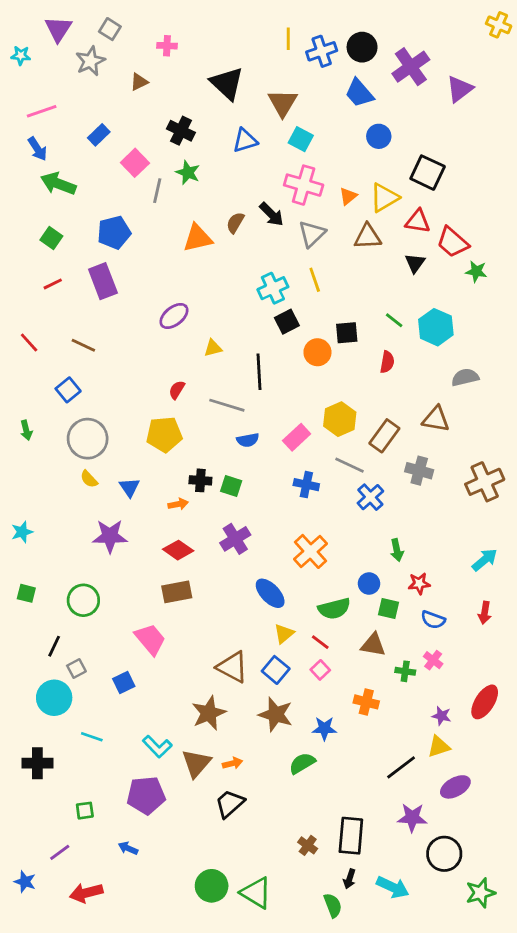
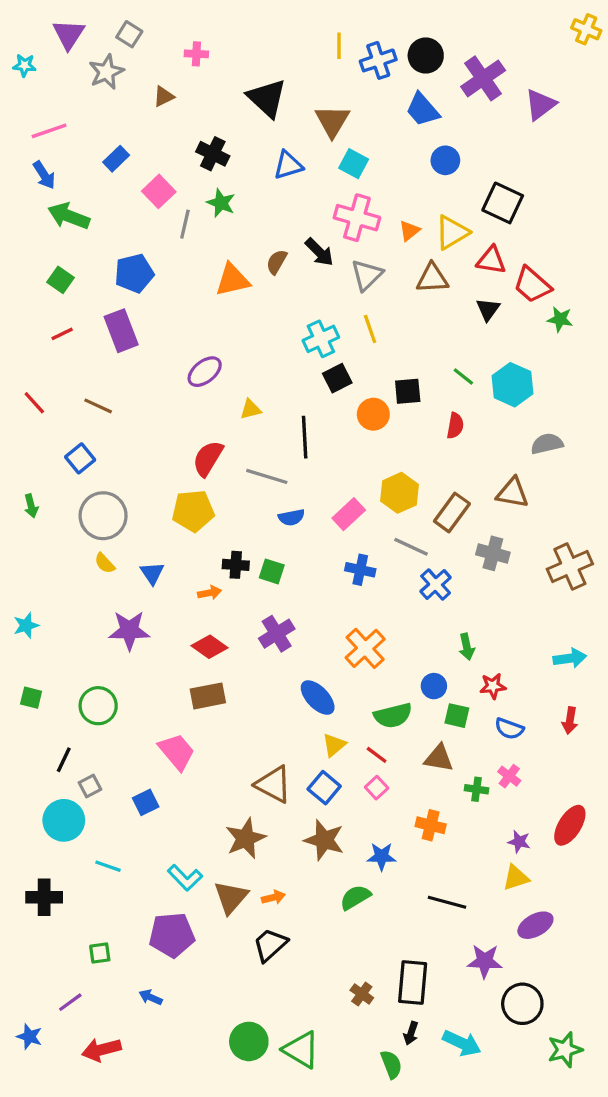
red semicircle: (177, 390) -> (208, 458), size x1.6
cyan arrow: (485, 560) -> (570, 658), turned 32
black line: (401, 767) -> (447, 902), moved, turned 52

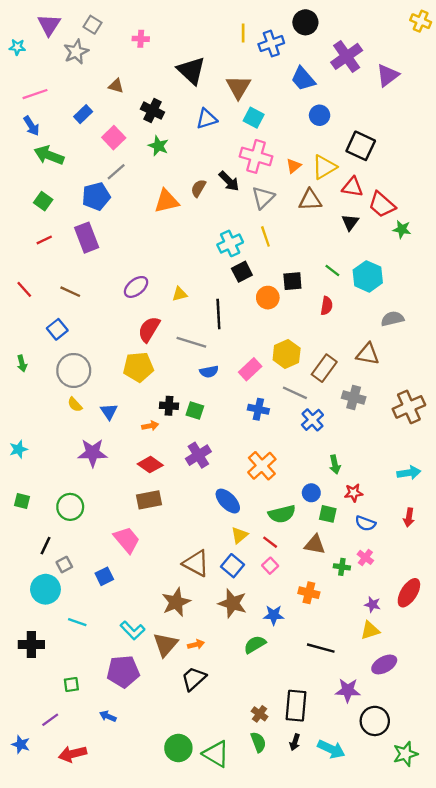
black circle: (426, 56) -> (305, 22), moved
brown triangle: (164, 96) -> (116, 86), moved, turned 42
gray line: (185, 224) -> (116, 172), moved, turned 36
purple ellipse: (205, 372) -> (136, 287), moved
green semicircle: (391, 1064) -> (258, 742), moved

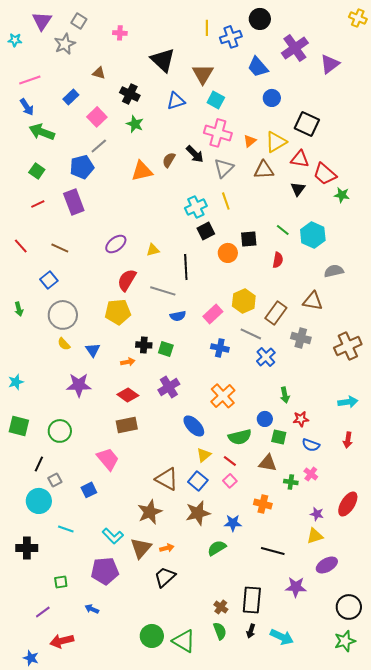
green square: (22, 501) -> (19, 426), size x1.5
brown star: (232, 603) -> (198, 513), turned -30
black circle: (375, 721) -> (349, 607), moved
blue star: (21, 744) -> (31, 658), moved

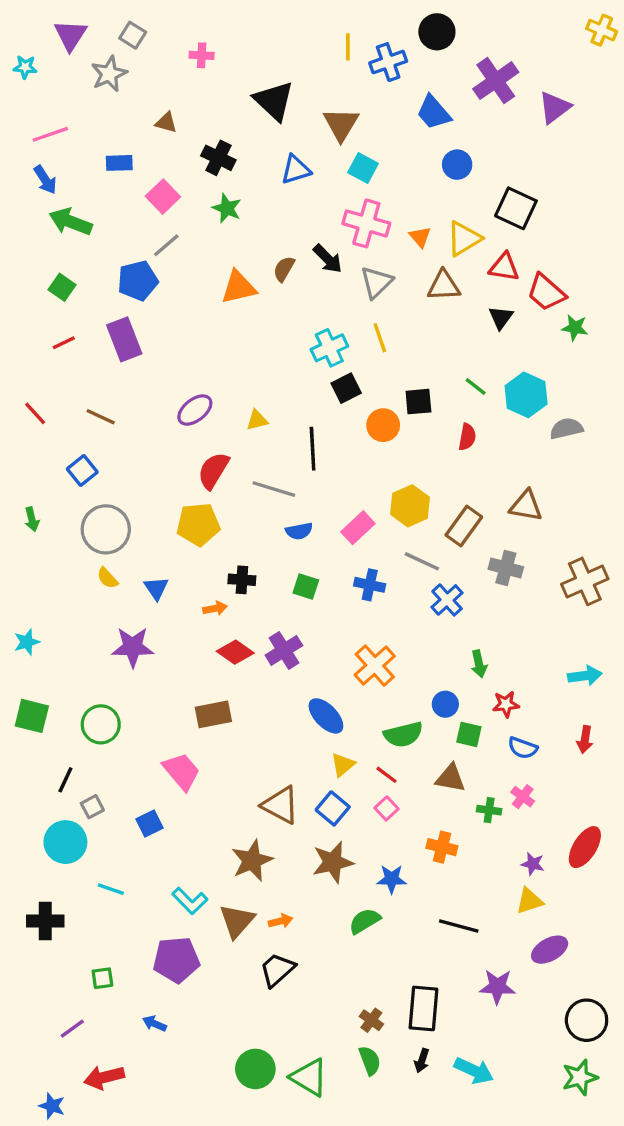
blue rectangle: (71, 97) -> (119, 163), turned 42
orange triangle: (250, 141) -> (420, 237), turned -32
gray semicircle: (334, 271) -> (566, 429), moved
green square: (166, 349) -> (306, 587), moved
red diamond: (128, 395) -> (235, 652), moved

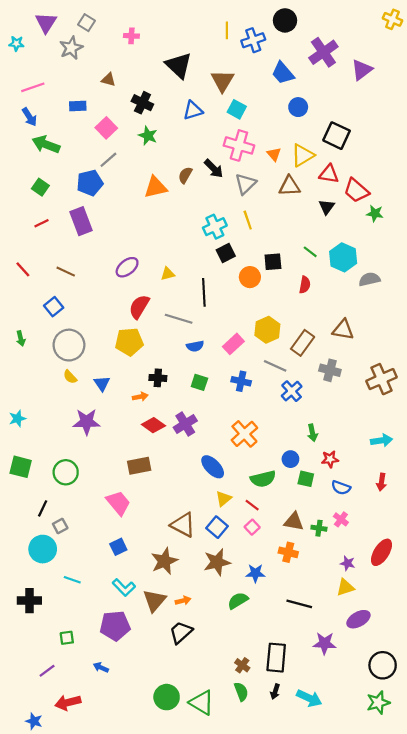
brown triangle: (450, 778) -> (294, 522), moved
blue square: (149, 824) -> (118, 547), moved

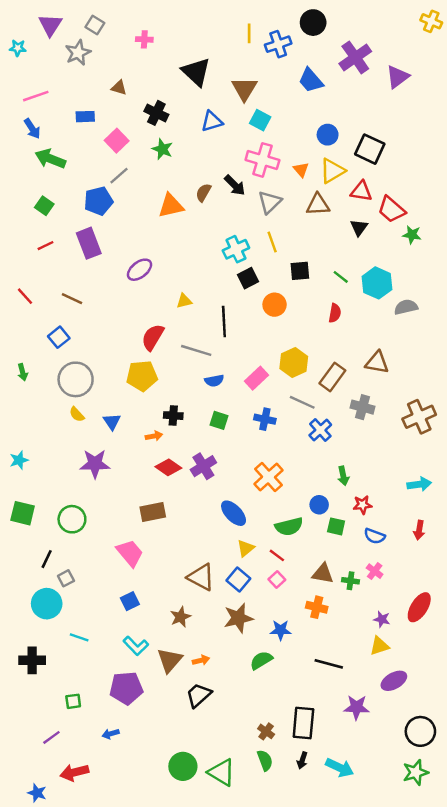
blue circle: (298, 107) -> (328, 135), moved
black square: (273, 262) -> (300, 271), moved
purple ellipse: (127, 267) -> (139, 270), moved
brown star: (164, 561) -> (180, 617), size x0.7
blue arrow: (101, 667) -> (111, 734), turned -40

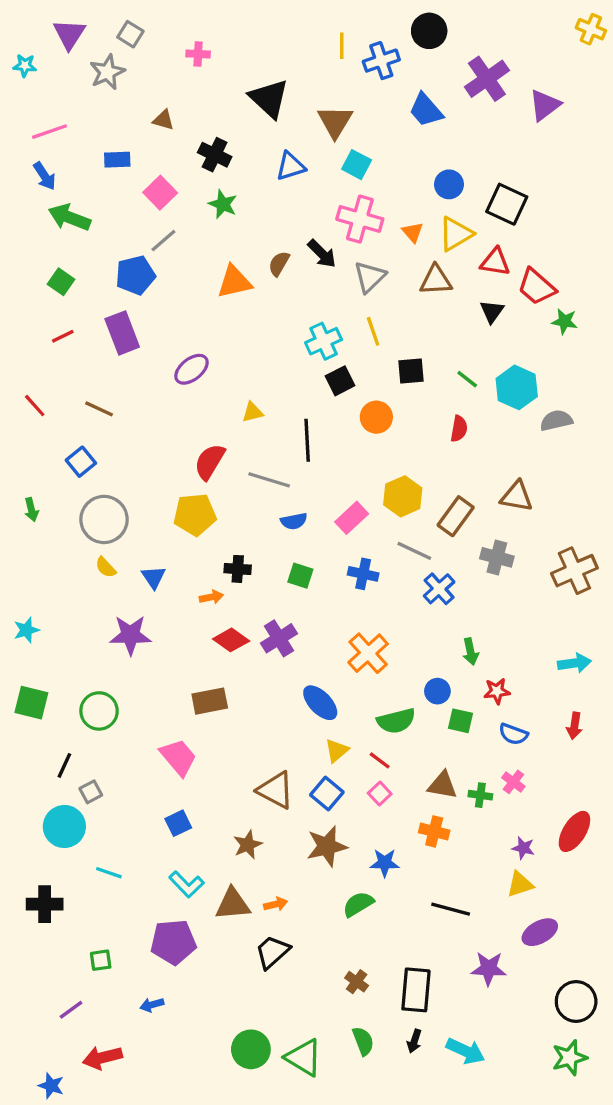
brown triangle: (170, 660) -> (233, 904), turned 44
brown cross: (266, 731) -> (357, 982), moved

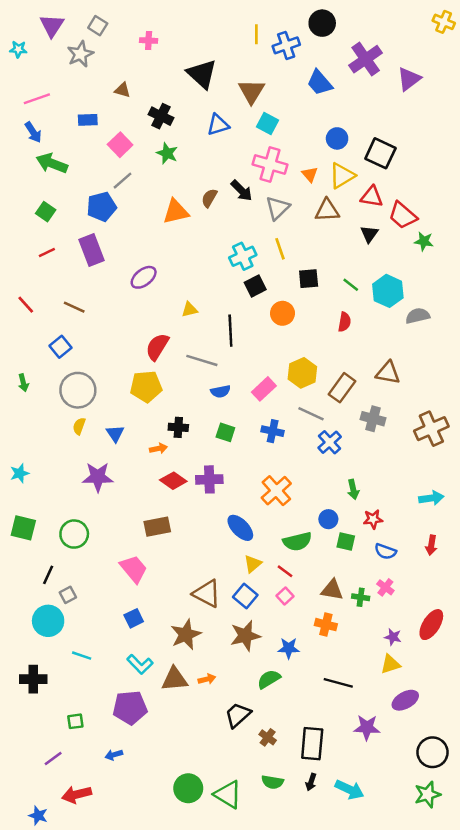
yellow semicircle: (106, 567) -> (79, 426), turned 63
purple cross: (279, 638) -> (209, 479), turned 30
brown star: (248, 845) -> (186, 634), size x1.4
black trapezoid: (272, 952) -> (238, 715), moved
green semicircle: (363, 1041) -> (273, 782), turned 120

